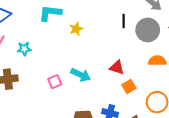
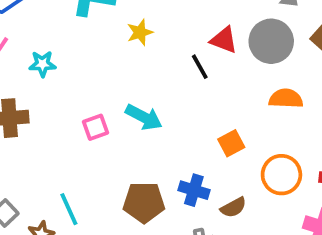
black line: (124, 21) -> (200, 67), moved, turned -32
red triangle: (117, 68) -> (224, 40), moved

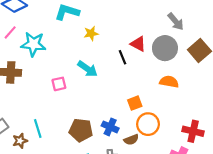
cyan star: (42, 64) -> (33, 44), size x1.6
cyan arrow: (144, 117) -> (88, 69), moved
orange circle: (281, 175) -> (148, 124), moved

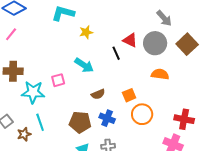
cyan star: (33, 44) -> (33, 92), moved
brown semicircle: (131, 140) -> (98, 94), moved

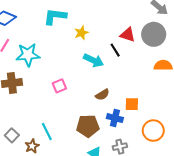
cyan arrow: (84, 65) -> (93, 60), moved
cyan star: (33, 92) -> (28, 55), moved
orange square: (129, 95) -> (132, 104), moved, turned 32
orange circle: (142, 114) -> (153, 131), moved

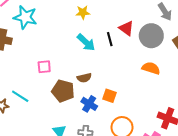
pink square: (59, 86) -> (44, 67), moved
brown pentagon: (88, 126) -> (63, 91), moved
cyan line: (47, 132) -> (20, 96), turned -48

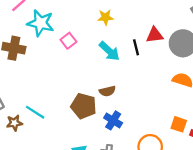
red triangle: (126, 28) -> (155, 35), turned -42
pink square: (44, 67) -> (68, 41), moved, turned -32
orange square: (110, 96) -> (179, 124), moved

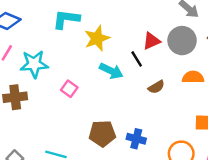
yellow star: (105, 17) -> (97, 38), size x1.5
pink square: (68, 41) -> (69, 89), moved
brown semicircle: (107, 91) -> (156, 87), moved

